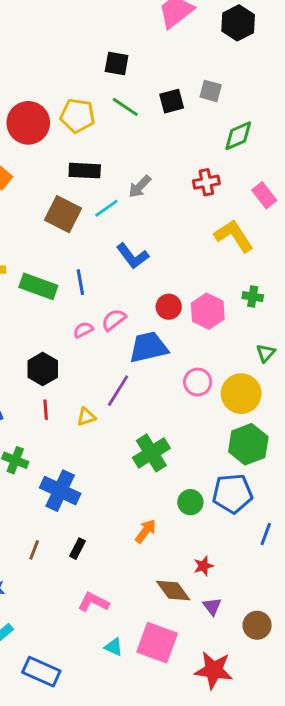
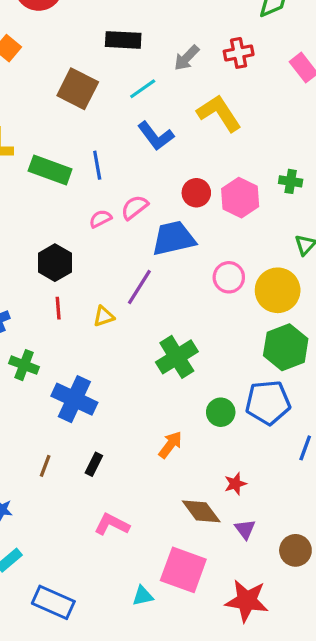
black rectangle: (85, 171) -> (123, 40), moved
gray arrow: (140, 187) -> (187, 58), moved
cyan line: (106, 208) -> (143, 89), moved
yellow L-shape: (234, 236) -> (219, 113), moved
cyan triangle: (114, 647) -> (143, 596), moved, turned -36

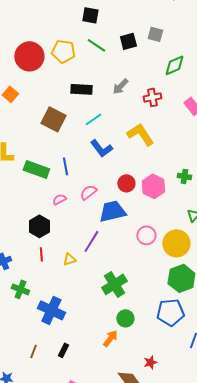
gray arrow: (187, 58) -> (120, 86), moved
pink semicircle: (100, 219) -> (59, 199), moved
green circle: (221, 412) -> (125, 318), moved

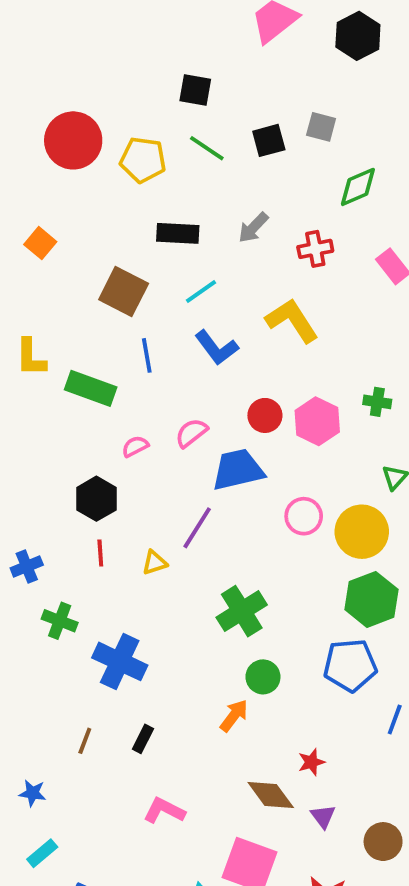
red circle: (29, 56) -> (73, 140), moved
blue line: (65, 166) -> (147, 355), moved

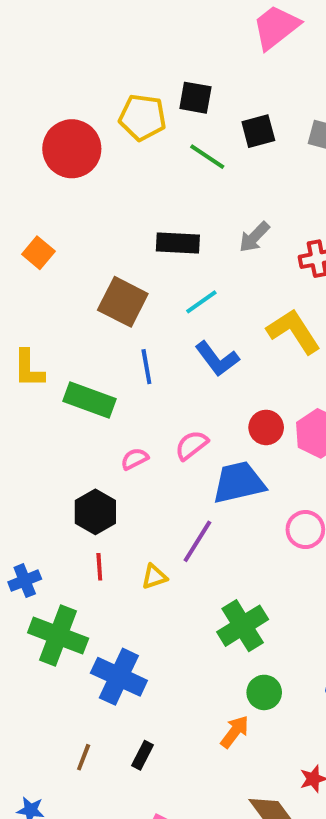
black square: (269, 140) -> (258, 131), moved
yellow pentagon: (143, 160) -> (142, 117), moved
green cross: (60, 621) -> (58, 636), size x1.6

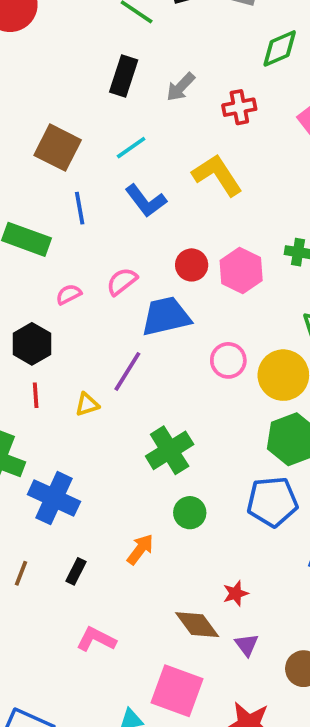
black rectangle: (178, 243) -> (124, 76), moved, turned -75
orange arrow: (235, 732) -> (140, 549), moved

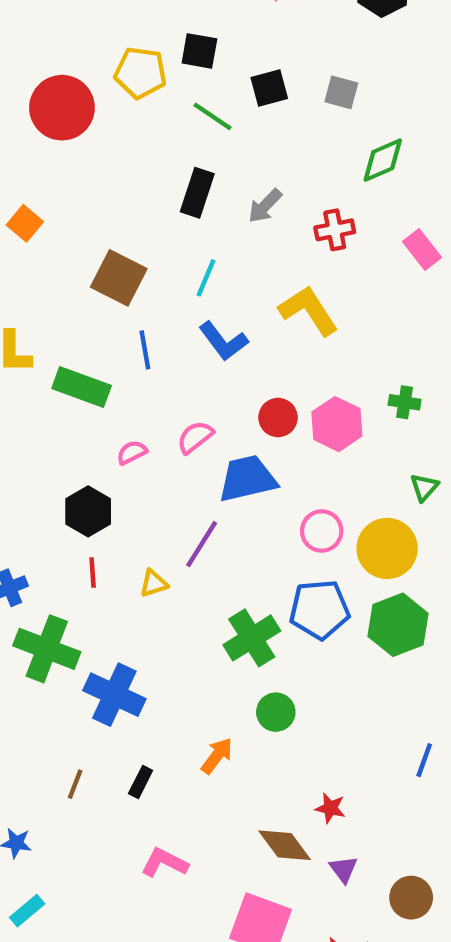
cyan line: (131, 148) -> (206, 278), turned -32
blue pentagon: (272, 502) -> (319, 610), moved
red star: (236, 593) -> (330, 808), turned 30

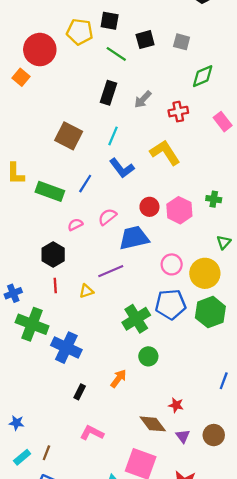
orange square: (25, 223) -> (21, 77), moved
blue line: (145, 350) -> (85, 184), moved, turned 42
purple line: (202, 544) -> (111, 271), turned 35
brown line: (75, 784) -> (46, 453), moved
brown circle: (411, 898) -> (214, 435), moved

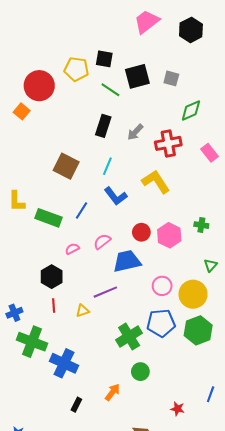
black square: (145, 40) -> (137, 76), size x1.4
red cross: (178, 112) -> (168, 143), size x1.4
red star: (176, 405) -> (178, 409), moved

